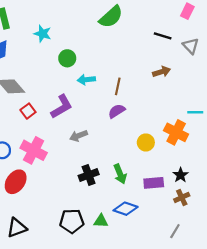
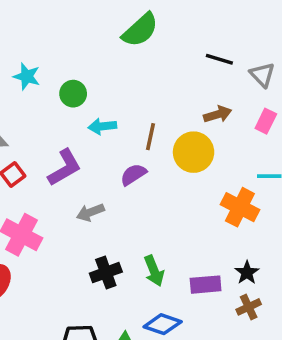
pink rectangle: (187, 11) -> (266, 121), moved
cyan star: (43, 34) -> (27, 76), moved
purple semicircle: (117, 111) -> (133, 174), moved
yellow circle: (146, 142) -> (194, 152), moved, size x1.5

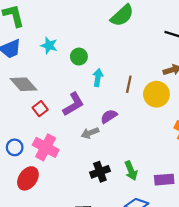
cyan arrow: (102, 126) -> (98, 78), turned 105
purple semicircle: (133, 174) -> (109, 116), moved

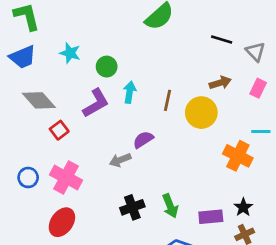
purple L-shape: (73, 104) -> (96, 103), moved
red ellipse: (28, 178) -> (62, 222), moved

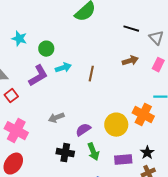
cyan arrow: (130, 92) -> (63, 68), turned 63
yellow circle: (201, 113) -> (116, 125), moved
purple semicircle: (143, 140) -> (83, 130), moved
black cross: (132, 207) -> (65, 153), turned 30

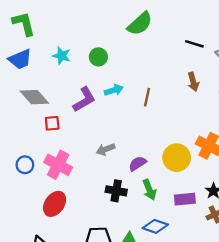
green circle: (46, 49) -> (98, 57), moved
brown arrow: (130, 61) -> (193, 82), turned 91
red square: (11, 96) -> (52, 123), turned 32

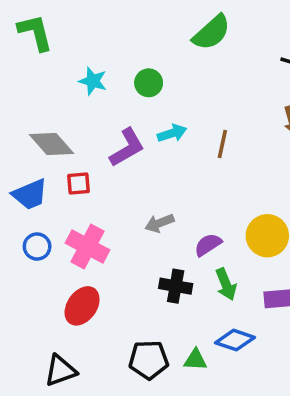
blue trapezoid: (20, 59) -> (30, 194), moved

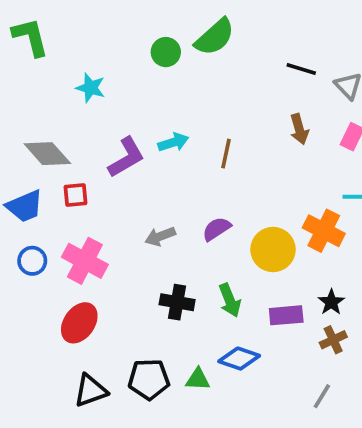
green circle: (149, 83) -> (166, 52), moved
purple semicircle: (208, 245) -> (217, 229), moved
black triangle: (60, 371) -> (91, 391), moved

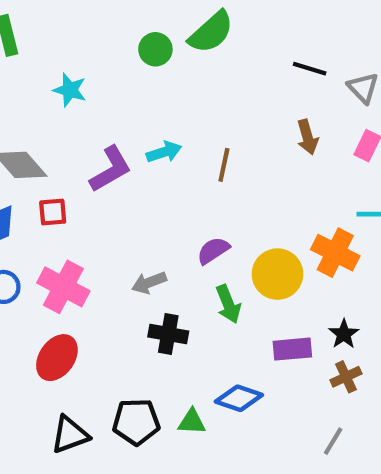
gray arrow: (160, 236) -> (149, 283), moved
green arrow: (230, 300) -> (228, 304), moved

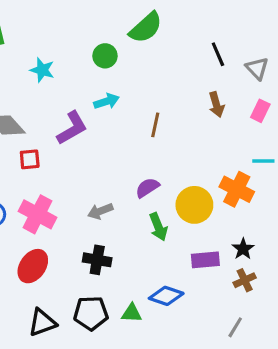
green circle: (155, 49) -> (105, 56), moved
black line: (310, 69) -> (218, 54), turned 50
cyan arrow: (164, 152) -> (107, 101), moved
black cross: (168, 334) -> (97, 260), moved

